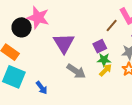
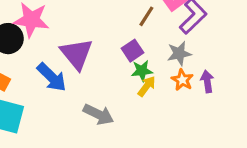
gray arrow: (76, 71) -> (99, 114), moved
blue arrow: (42, 88) -> (52, 77), moved, size x1.5

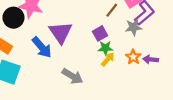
gray star: (179, 53) -> (133, 27), moved
purple arrow: (207, 81) -> (151, 59), turned -80

